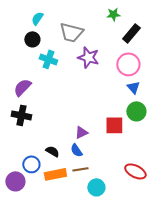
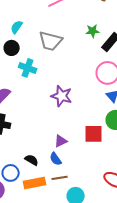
green star: (113, 14) -> (93, 31), moved
purple star: (88, 57) -> (62, 96), moved

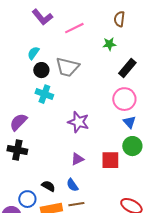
green star: (93, 31) -> (109, 44), moved
black circle: (12, 48) -> (41, 70), moved
purple triangle: (61, 141) -> (77, 159), moved

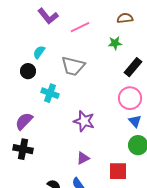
brown semicircle: (119, 19) -> (125, 18), turned 77
black circle: (41, 70) -> (28, 71), moved
red square: (110, 160) -> (118, 171), moved

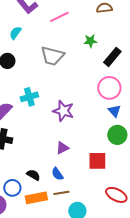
green star: (115, 43) -> (90, 41), moved
cyan semicircle: (39, 52) -> (15, 33), moved
cyan cross: (50, 93) -> (29, 97), moved, turned -36

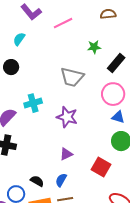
gray trapezoid: (52, 56) -> (72, 77), moved
blue triangle: (114, 111) -> (118, 117), turned -32
red square: (97, 161) -> (101, 167), turned 30
blue semicircle: (57, 174) -> (61, 180), turned 64

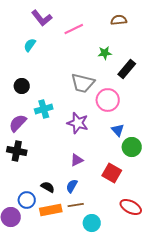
black circle: (11, 67) -> (22, 86), moved
pink circle: (113, 94) -> (108, 100), moved
blue triangle: (118, 117) -> (118, 130), moved, turned 32

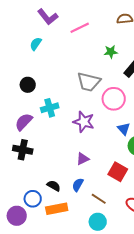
brown line: (76, 205) -> (99, 199), moved, turned 42

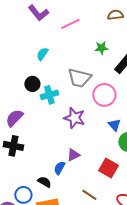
cyan semicircle: (36, 44) -> (42, 54), moved
black circle: (28, 85) -> (32, 84), moved
cyan cross: (50, 108) -> (49, 95), moved
blue semicircle: (78, 185) -> (59, 168), moved

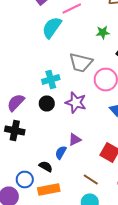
cyan semicircle: (42, 54) -> (52, 28), moved, size x1.6
black circle: (32, 84) -> (47, 104), moved

